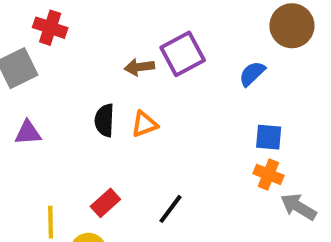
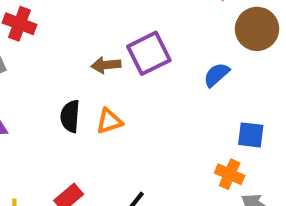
blue square: (269, 137) -> (251, 135), moved

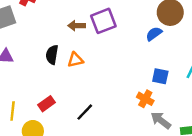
blue semicircle: (216, 75) -> (154, 34), moved

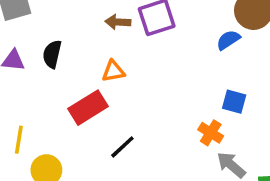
black semicircle: (52, 55) -> (52, 54), moved
red rectangle: (46, 104) -> (88, 108), moved, size x1.5

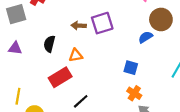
black semicircle: (52, 54) -> (49, 44), moved
blue square: (234, 102) -> (131, 68), moved

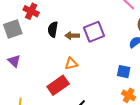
black semicircle: (49, 44) -> (53, 29), moved
purple triangle: (15, 48) -> (14, 61), turned 40

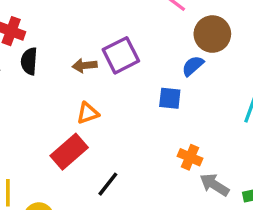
black semicircle: (53, 29) -> (29, 61), moved
blue square: (124, 72) -> (170, 98), moved

